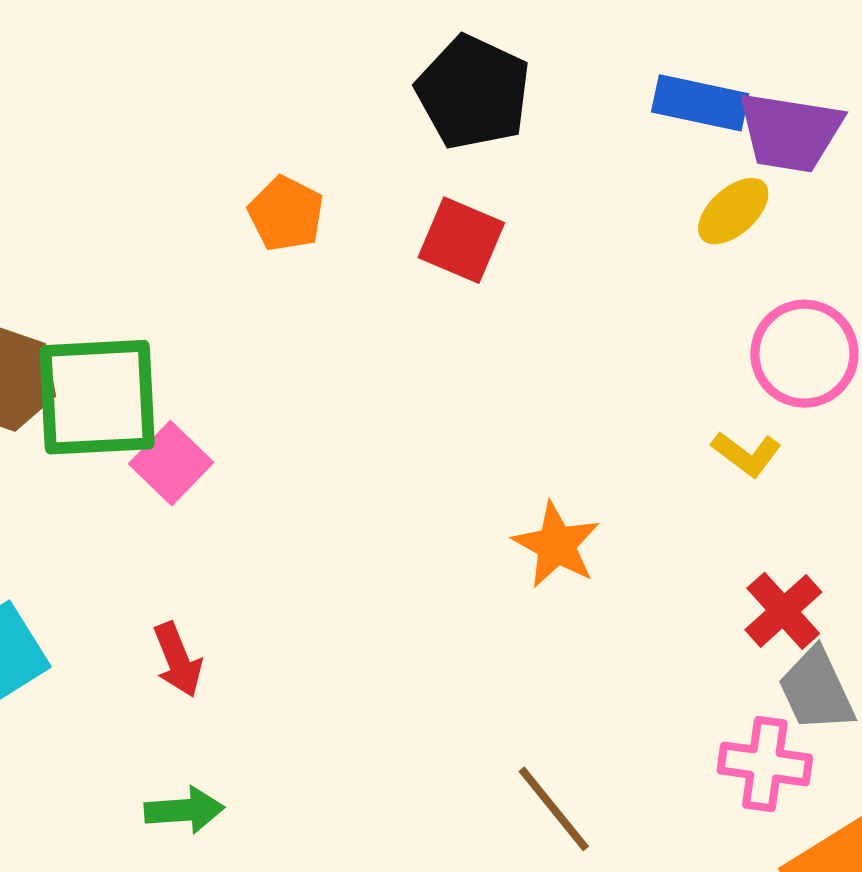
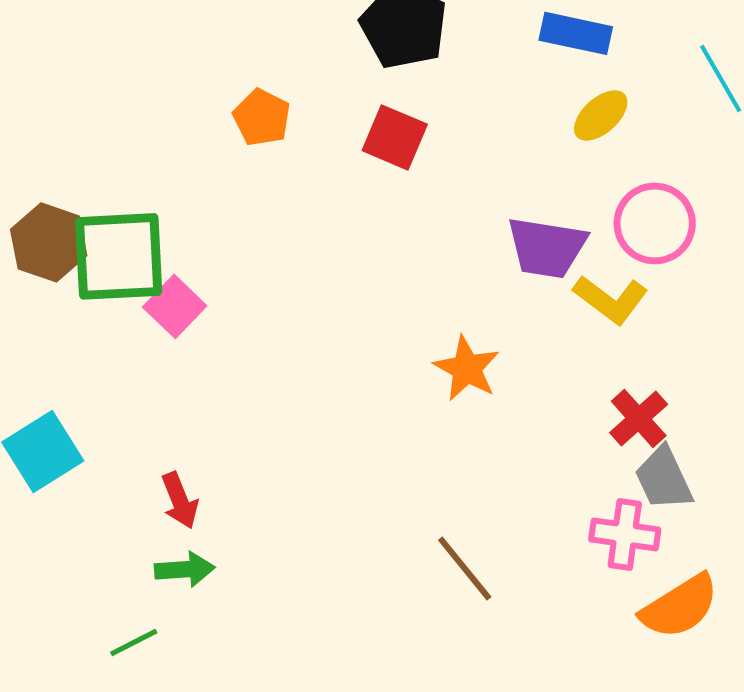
purple trapezoid: (790, 132) -> (547, 247), moved
yellow L-shape: (746, 454) -> (611, 299), size x1.4
red arrow: (178, 660) -> (180, 500), moved

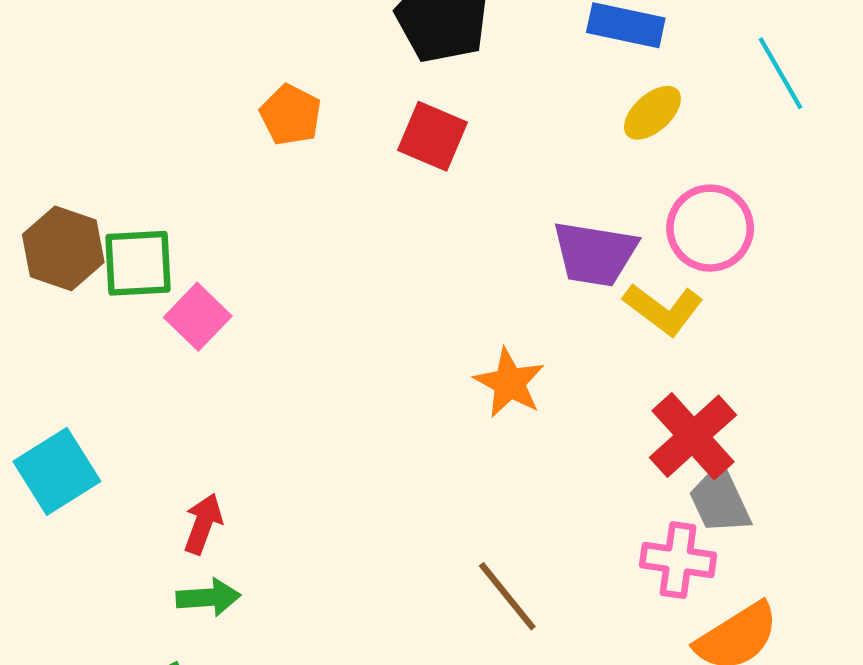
green square: (119, 256) -> (138, 263), size x0.7
red cross: (639, 418) -> (693, 436), size x1.4
red arrow: (180, 500) -> (203, 524), turned -138

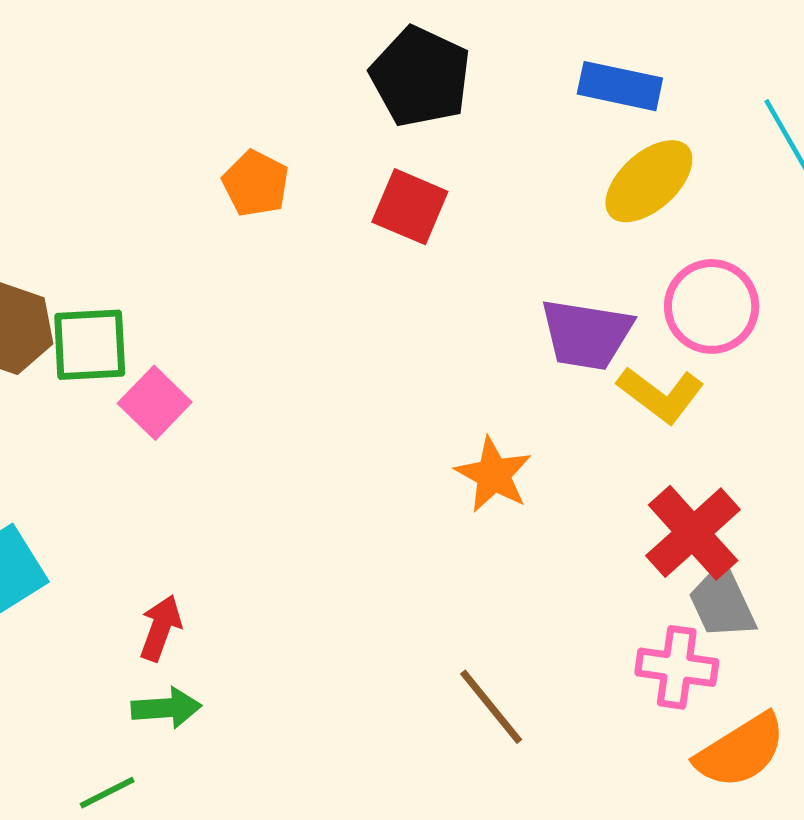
yellow ellipse: (652, 113) -> (649, 181), size x1.4

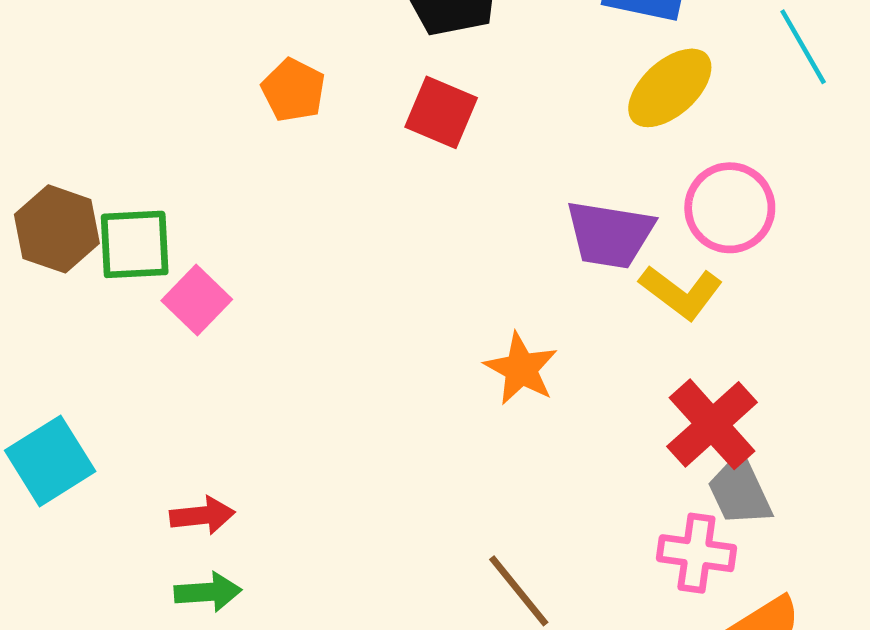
red arrow: (160, 628) -> (202, 515), turned 64

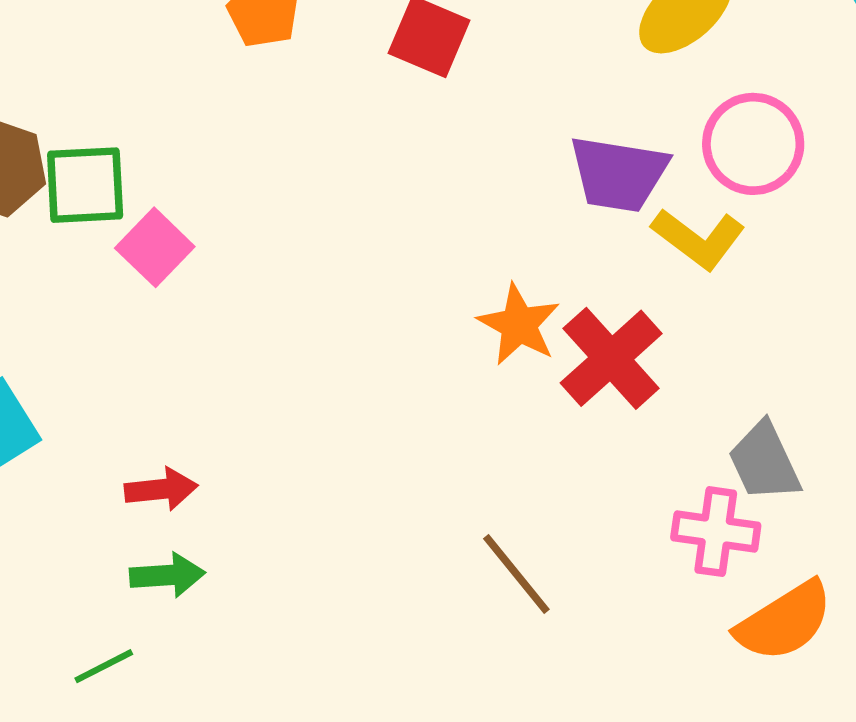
red cross: (712, 424) -> (611, 358), moved

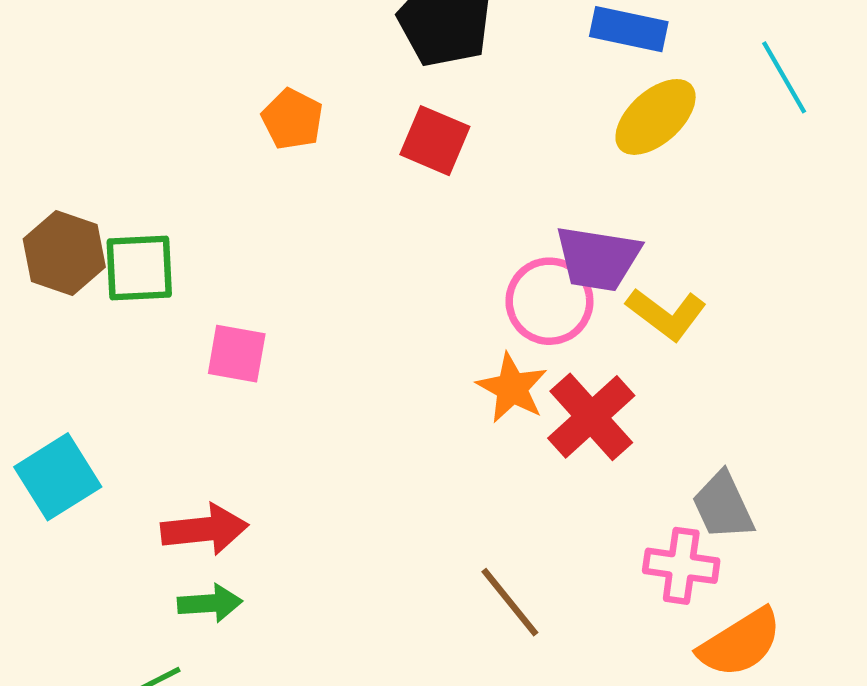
pink circle: (753, 144) -> (549, 301), moved
pink square: (155, 247) -> (237, 354), moved, turned -34
red arrow: (161, 489) -> (205, 529), size x1.4

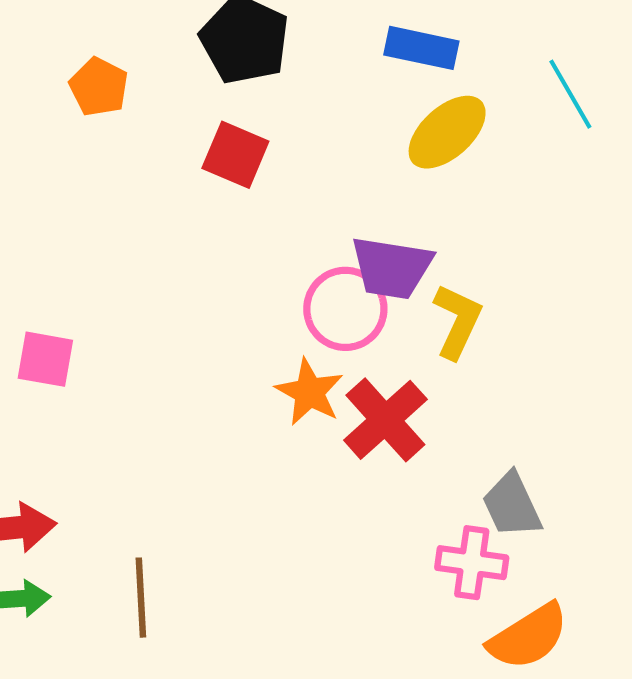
orange pentagon: (292, 119) -> (99, 87), moved
yellow L-shape: (666, 314) -> (457, 321), turned -102
brown line: (510, 602) -> (141, 598), moved, turned 36

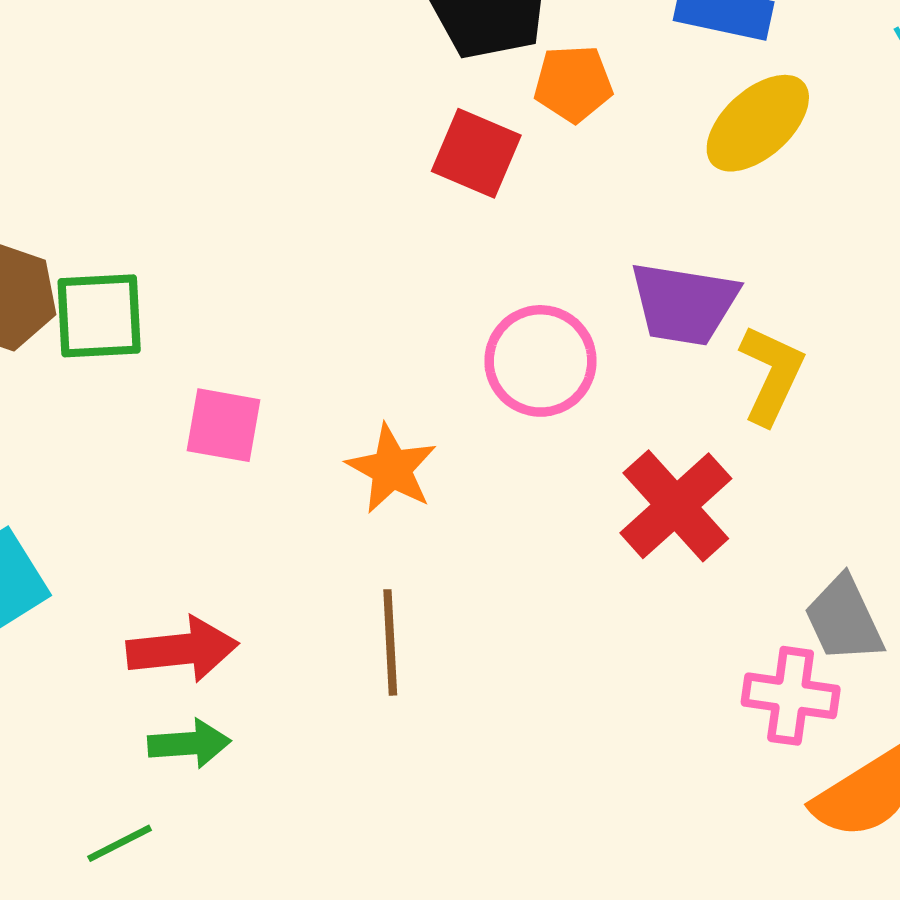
orange pentagon: (99, 87) -> (573, 84), moved, turned -30
pink circle: (345, 309) -> (540, 361), moved
orange star: (309, 392) -> (392, 469), moved
brown line: (141, 598) -> (390, 642), moved

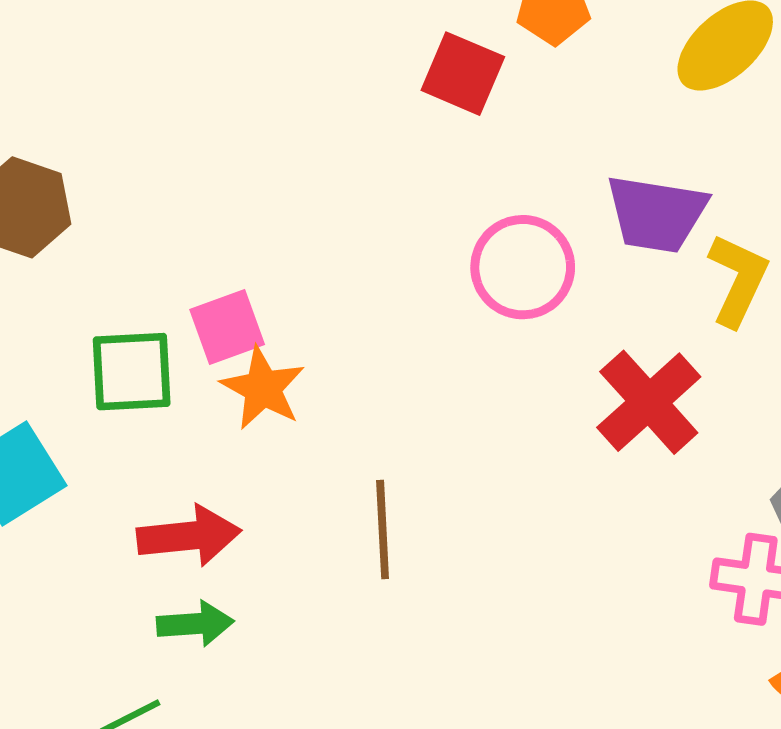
green square: (99, 316) -> (132, 372), moved
pink square: (223, 425) -> (227, 327), turned -30
orange star: (392, 469) -> (263, 388), moved

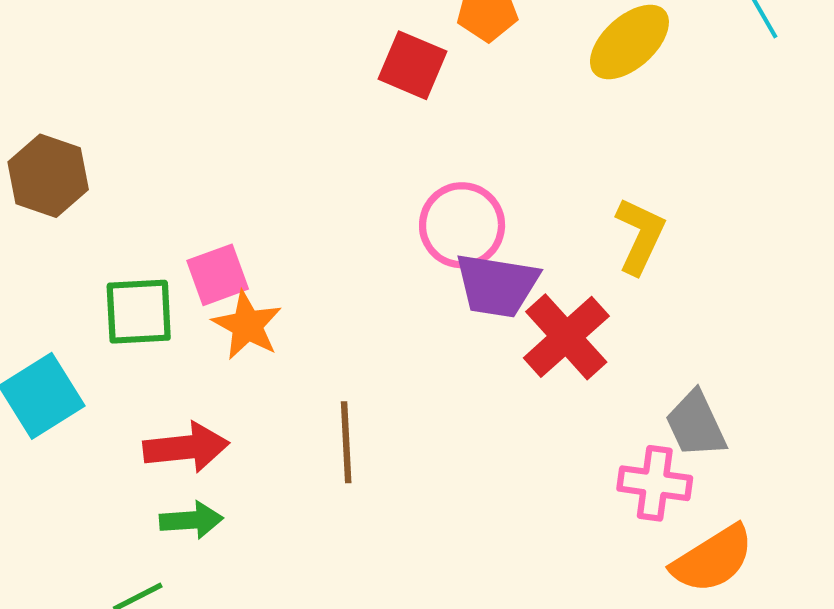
purple trapezoid: (656, 214) -> (497, 285), moved

